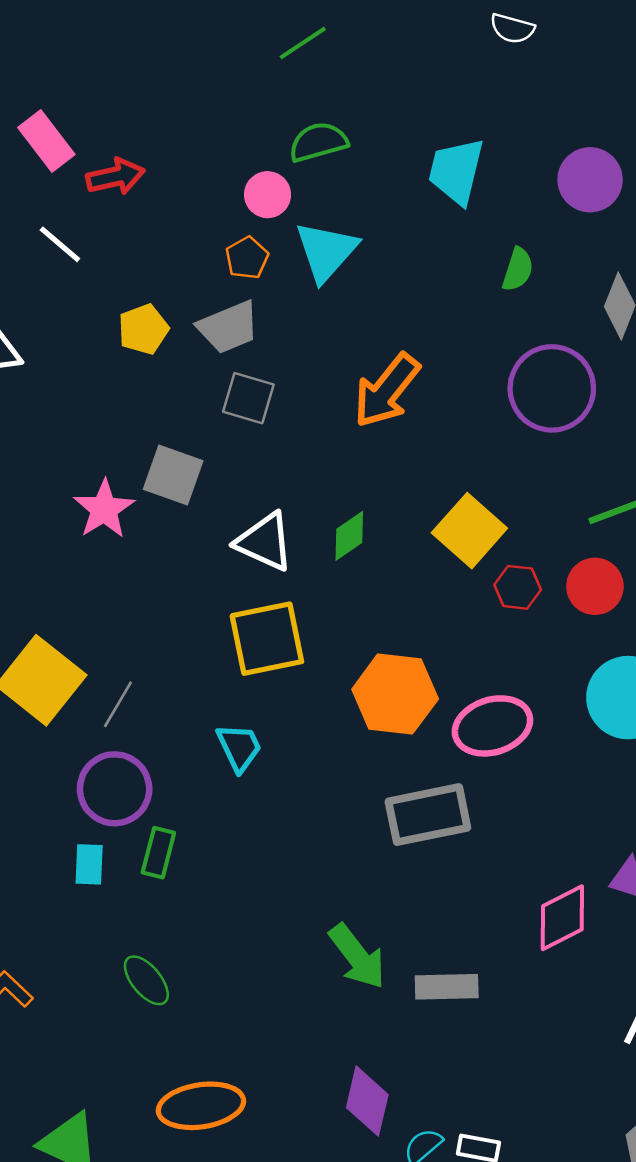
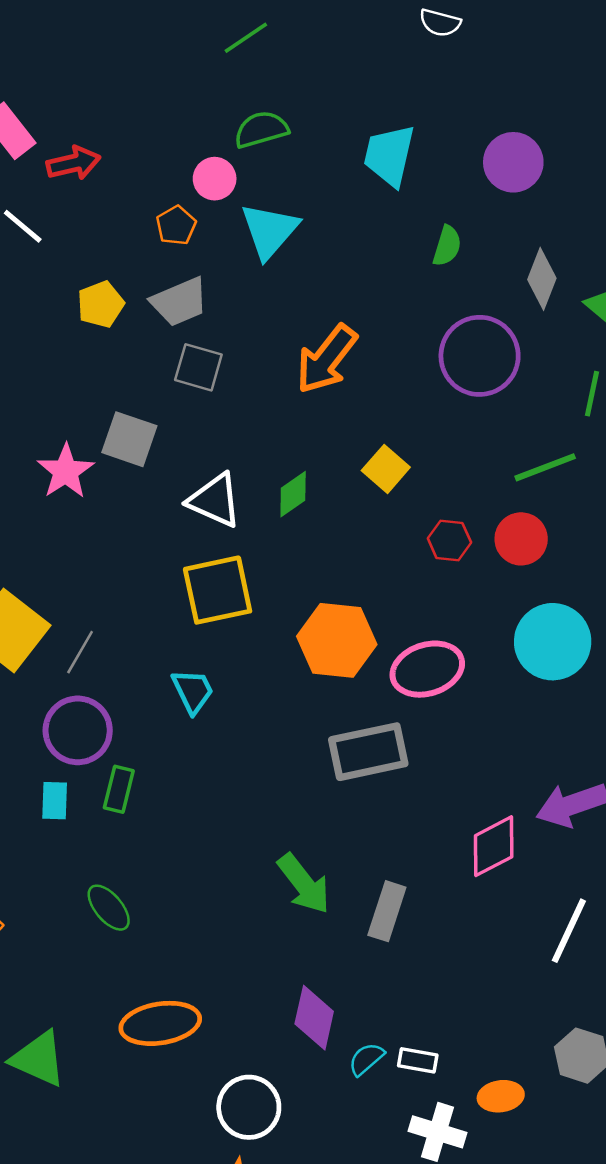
orange pentagon: (247, 258) -> (176, 225), moved
yellow square: (469, 531) -> (386, 469), moved, size x0.7
gray rectangle: (447, 987) -> (387, 911), turned -70

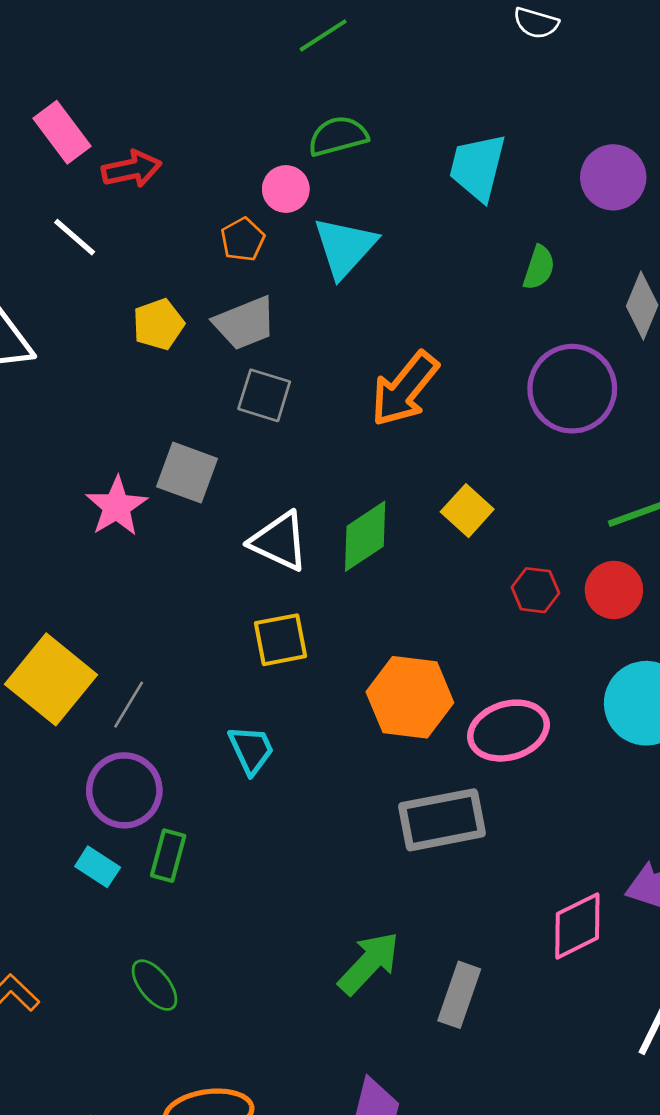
green diamond: (293, 494) -> (365, 536), size x1.4
yellow square: (218, 590) -> (280, 640), size x0.7
cyan rectangle: (55, 801) -> (98, 867), turned -60
green arrow: (304, 884) -> (369, 963), turned -100

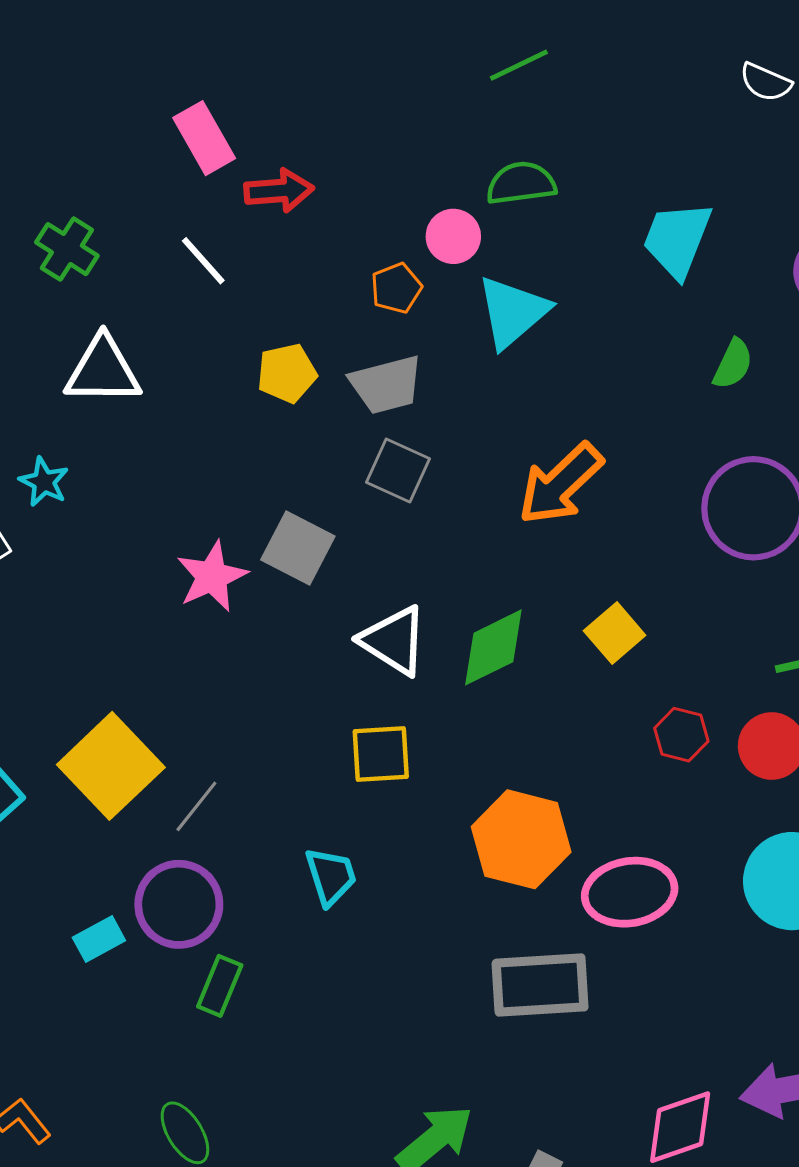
cyan rectangle: (98, 867) -> (99, 939), moved, turned -69

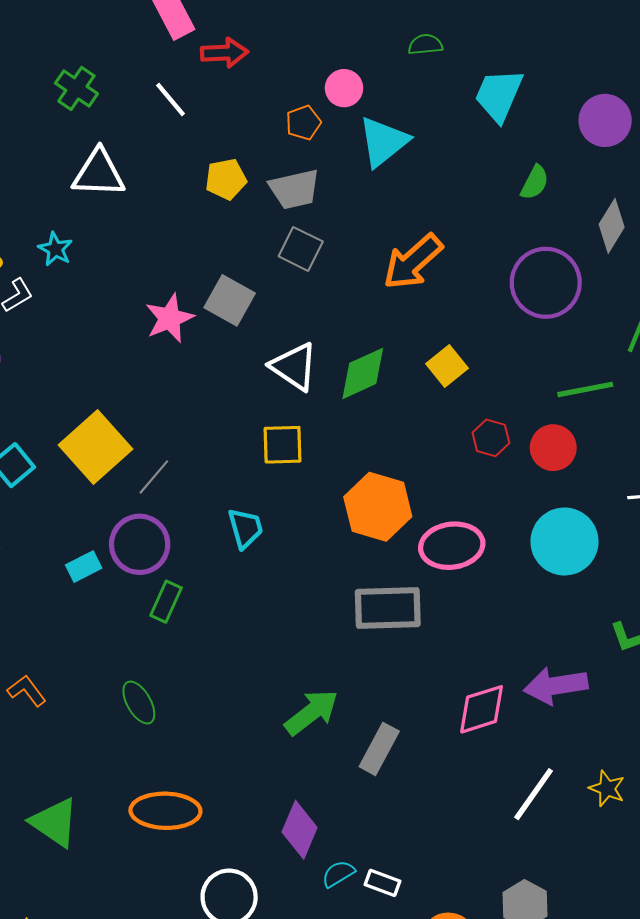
green semicircle: (521, 183) -> (425, 45), moved, size x0.7

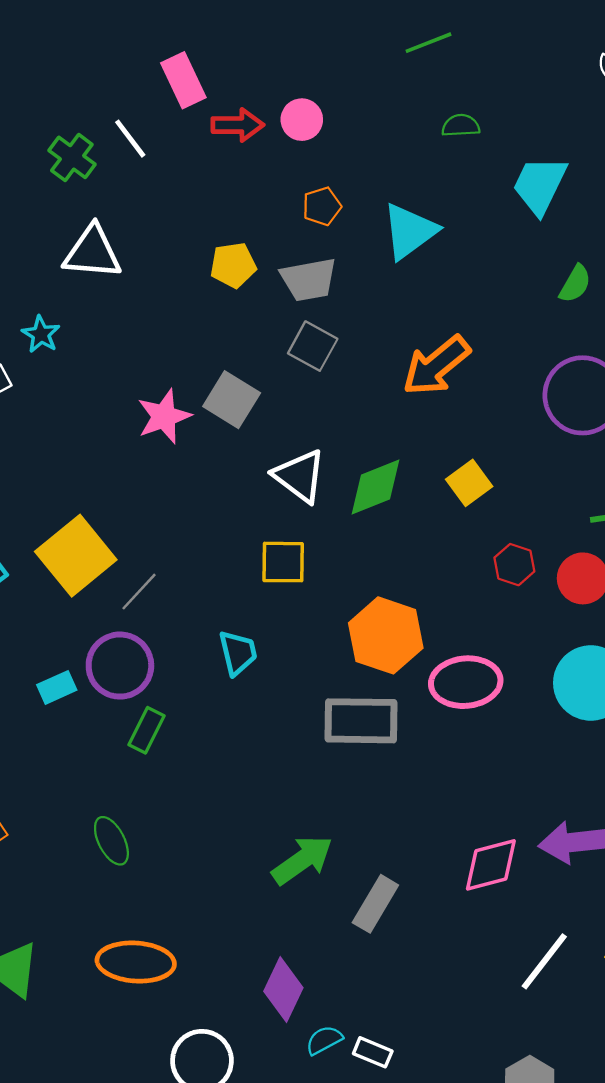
pink circle: (344, 88) -> (302, 120), moved
white line: (171, 100) -> (130, 139), moved
gray rectangle: (388, 608) -> (361, 721), moved

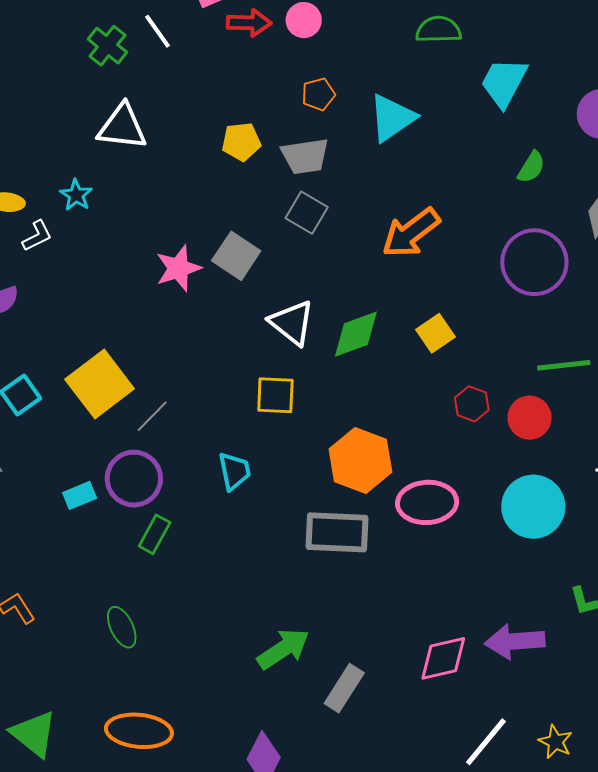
green semicircle: (461, 126) -> (439, 30), size x1.4

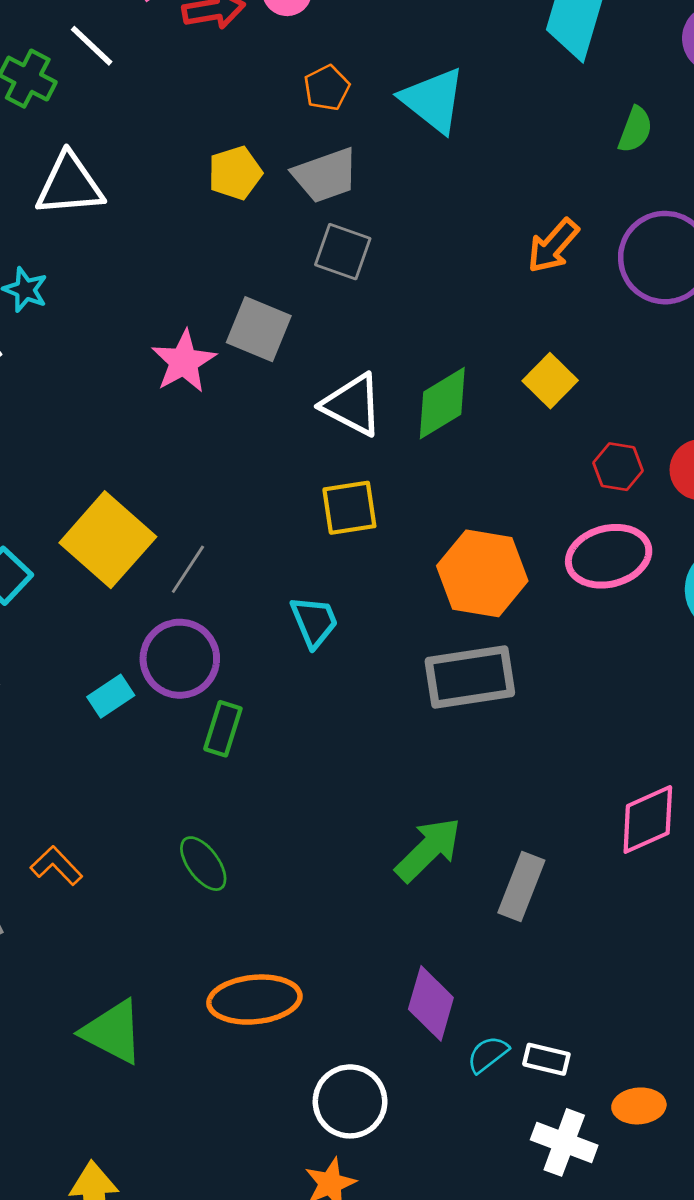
cyan triangle: (392, 118) -> (433, 100), turned -36
orange arrow: (411, 233) -> (553, 246), moved, size x0.7
pink ellipse: (427, 502) -> (609, 556), moved

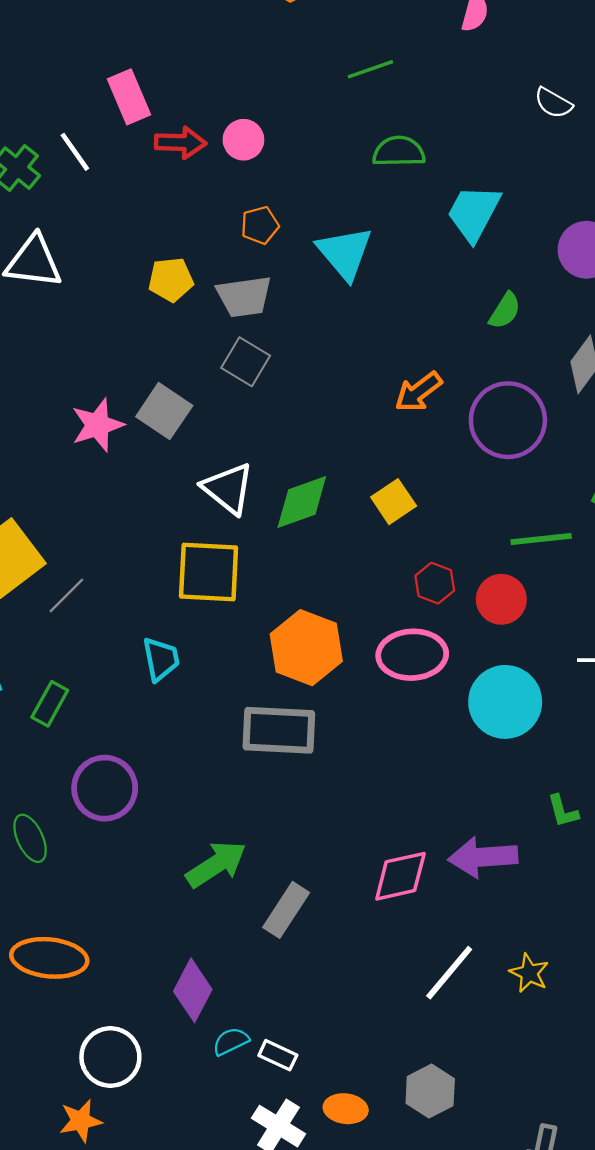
yellow square: (349, 508) -> (209, 572), size x1.4
purple circle: (180, 659) -> (105, 788), moved
green rectangle: (223, 729) -> (50, 704), moved

